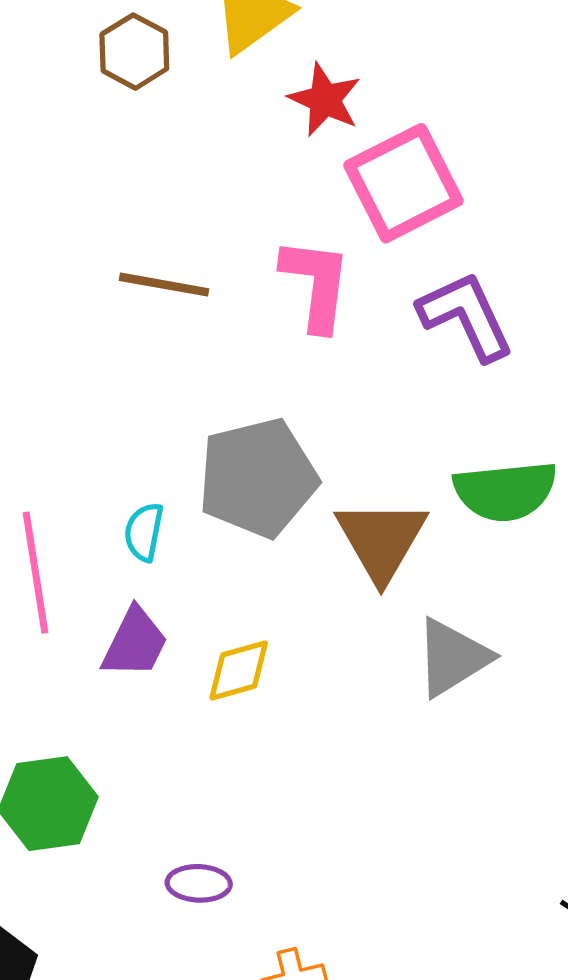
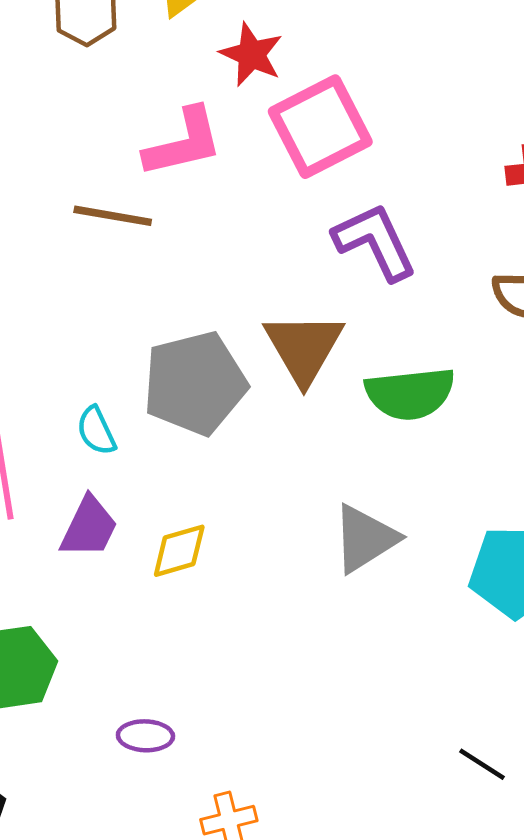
pink L-shape: (316, 284) -> (183, 143), moved, turned 70
cyan semicircle: (144, 532) -> (96, 431), turned -36
brown triangle: (381, 540) -> (304, 348), moved

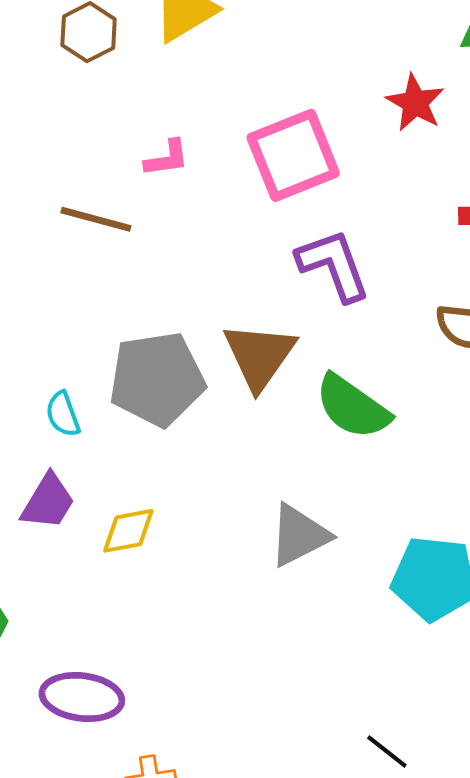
red star: (251, 54) -> (415, 103), moved
pink L-shape: (183, 143) -> (167, 158), size x0.6
green semicircle: (410, 394) -> (353, 407), turned 36
purple ellipse: (145, 736) -> (82, 697), size x1.6

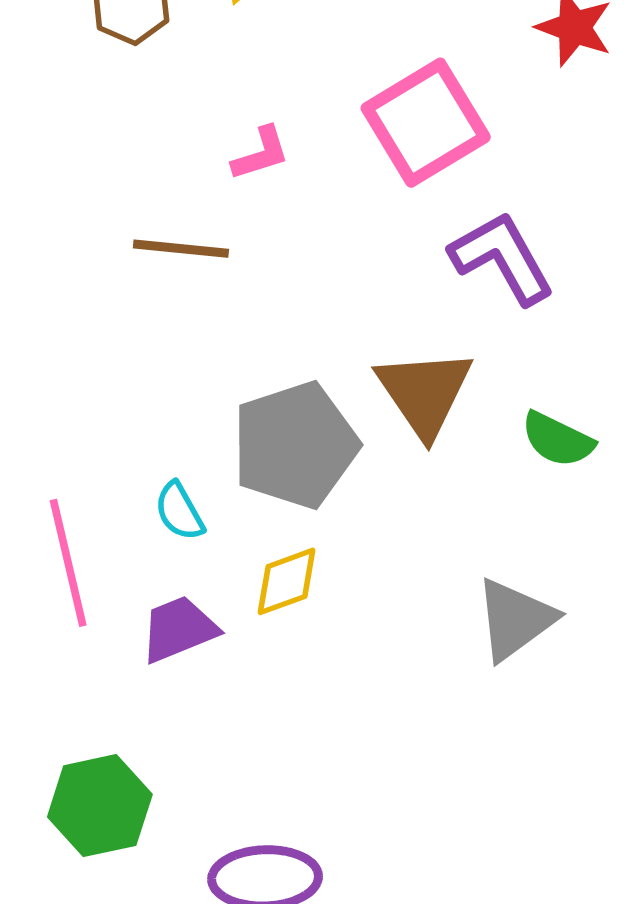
green semicircle: (353, 407) -> (557, 439), size x0.7
purple trapezoid: (48, 502) -> (179, 629), turned -134
yellow diamond: (128, 531) -> (287, 581), moved

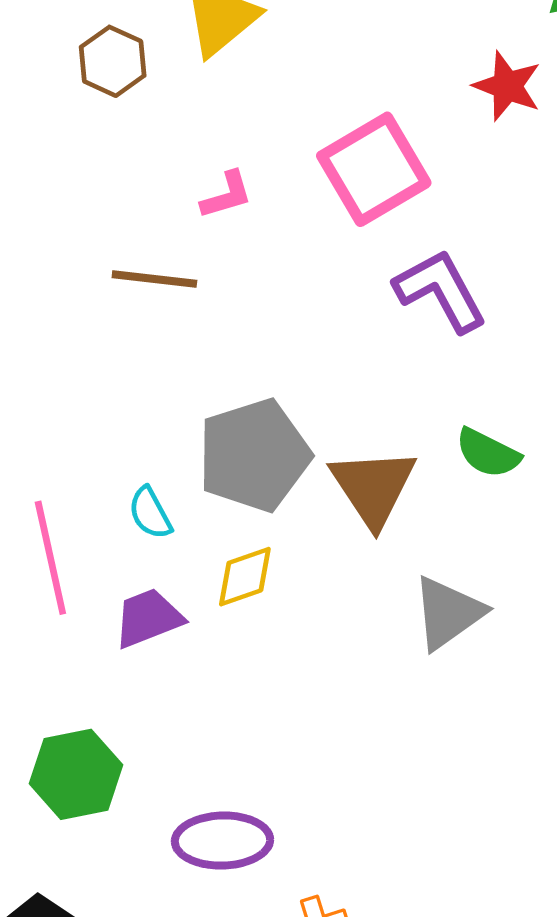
brown triangle: (424, 393) -> (373, 487), moved

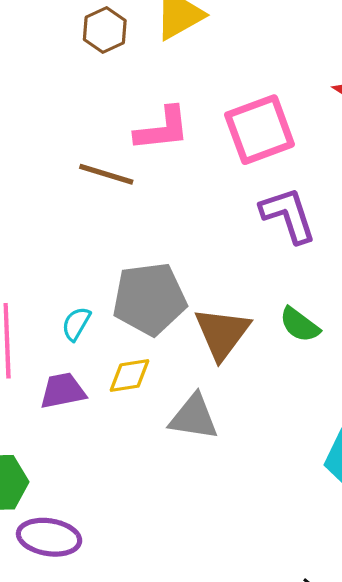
pink L-shape: (227, 195) -> (162, 129), size x1.6
cyan semicircle: (150, 513) -> (76, 324), turned 48
gray triangle: (448, 613) -> (194, 417), moved, turned 34
purple ellipse: (222, 841) -> (49, 537), moved

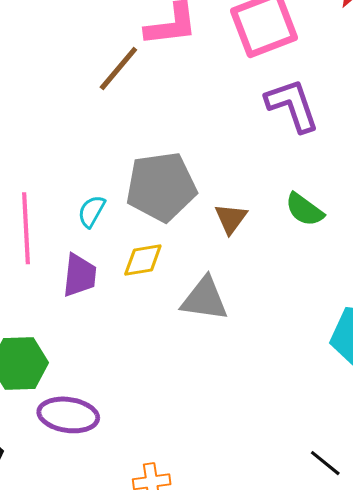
brown line: (106, 174) -> (118, 69), turned -66
brown triangle: (222, 333) -> (231, 219), size x0.6
purple trapezoid: (63, 391) -> (80, 275), turned 108

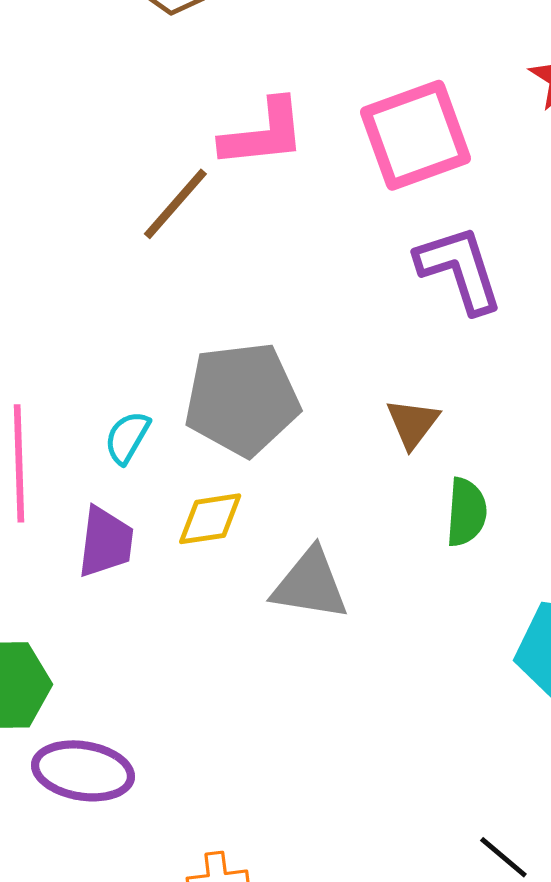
green semicircle: (304, 210) -> (466, 512), moved, turned -123
brown triangle: (231, 219) -> (413, 423), moved

